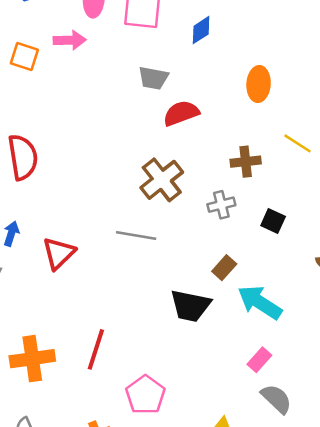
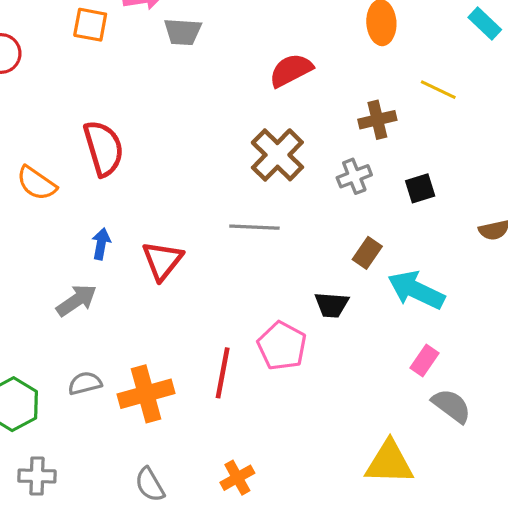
gray trapezoid: (153, 78) -> (183, 32), moved
black square: (273, 221) -> (420, 188), turned -35
black trapezoid: (190, 306) -> (332, 305), size x0.7
pink pentagon: (145, 395) -> (282, 346), moved

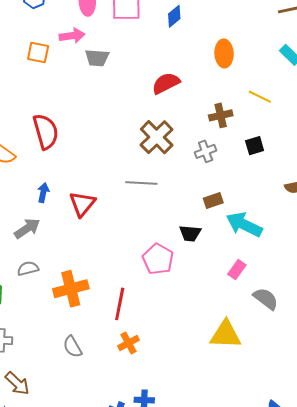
black square: (420, 188) -> (255, 146), moved
brown rectangle: (367, 253) -> (213, 200), turned 36
pink rectangle: (424, 361) -> (237, 270), moved
red line: (223, 373) -> (120, 304), moved
gray semicircle: (85, 383) -> (28, 268), moved

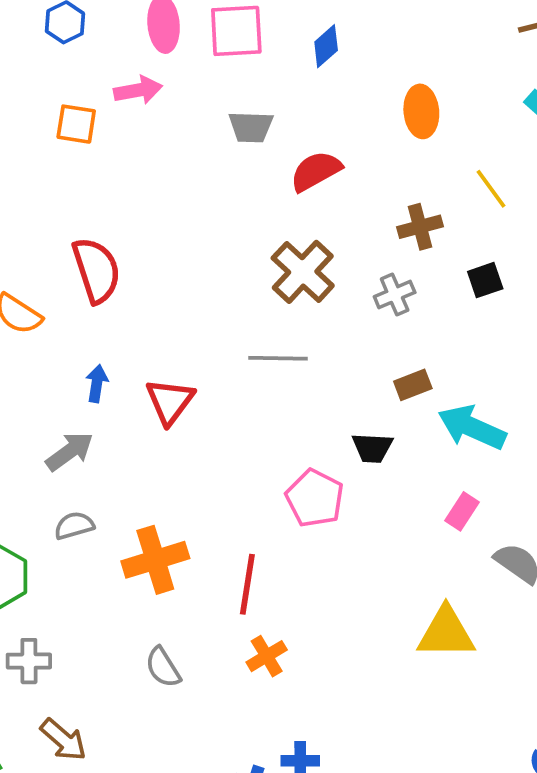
gray trapezoid: (97, 58) -> (251, 127), moved
yellow line: (260, 97) -> (491, 189), turned 30

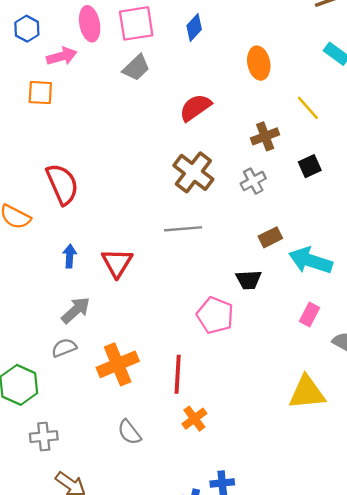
pink arrow: (138, 90) -> (62, 56), moved
gray trapezoid: (251, 127) -> (136, 68), moved, turned -40
gray arrow: (70, 451) -> (76, 310), moved

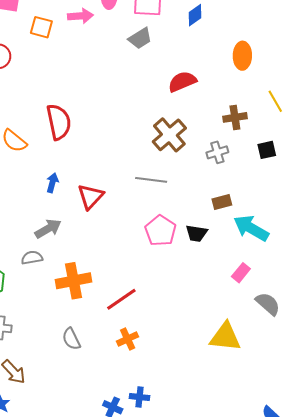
orange square: (40, 93) -> (41, 27), moved
pink pentagon: (215, 315) -> (160, 231), moved
red line: (178, 374) -> (121, 299), turned 40

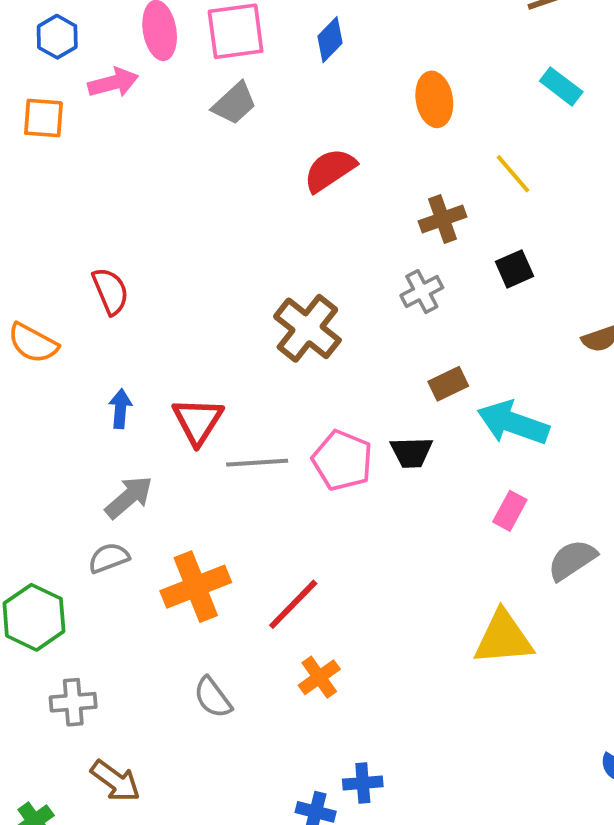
red semicircle: (59, 122) -> (110, 291), size x0.7
brown cross: (169, 135) -> (307, 328), moved
gray line: (151, 180) -> (257, 463), moved
gray semicircle: (268, 304) -> (572, 560), turned -64

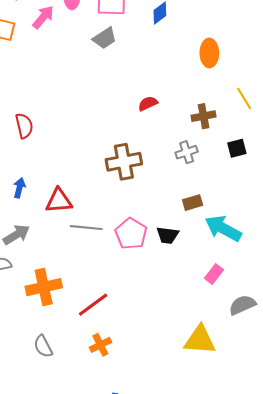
pink arrow: (113, 83) -> (43, 17), turned -45
red semicircle: (330, 170) -> (148, 103), moved, size x0.7
brown cross: (307, 328) -> (124, 162), turned 32
red triangle: (198, 421) -> (59, 201), turned 44

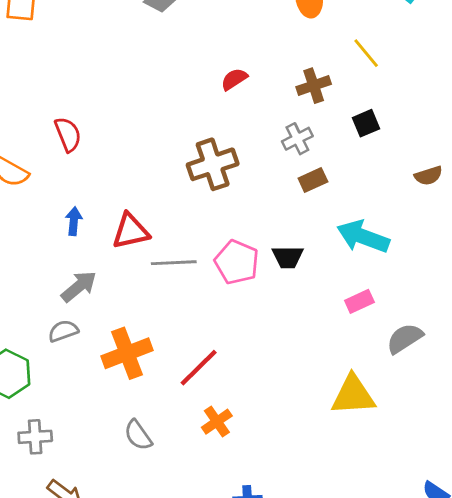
brown rectangle: (193, 203) -> (313, 180), moved
pink rectangle: (214, 274) -> (359, 301), turned 36

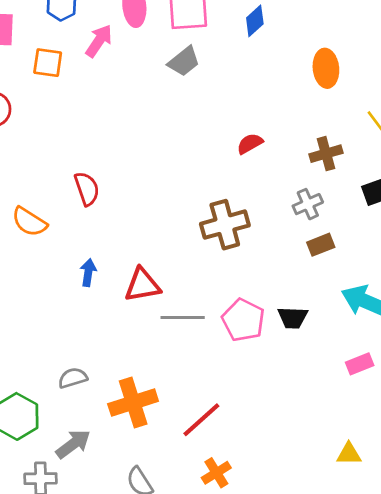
gray arrow: (79, 286) -> (73, 444), moved
yellow triangle: (353, 395) -> (349, 454), size x0.6

